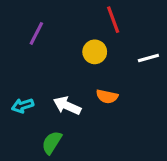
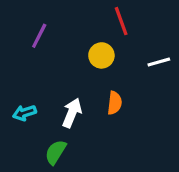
orange semicircle: (107, 96) -> (115, 103), turned -95
white arrow: (67, 106) -> (72, 113), turned 88

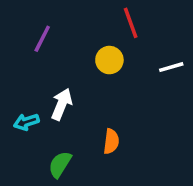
orange semicircle: (115, 103) -> (111, 141), moved
white arrow: (72, 113) -> (62, 104), moved

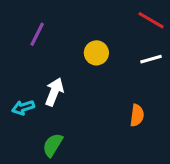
red line: (131, 23) -> (151, 20), moved, turned -40
orange semicircle: (111, 141) -> (137, 115), moved

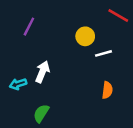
yellow circle: (96, 53) -> (85, 36), moved
white line: (151, 59) -> (104, 53), moved

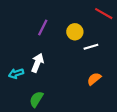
purple line: (29, 27) -> (43, 28), moved
orange semicircle: (107, 90) -> (94, 79), turned -136

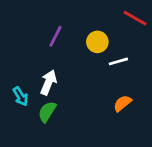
cyan arrow: (16, 73) -> (21, 96), turned -104
green semicircle: (36, 99) -> (47, 112), moved

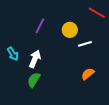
cyan arrow: (21, 96) -> (13, 54), moved

